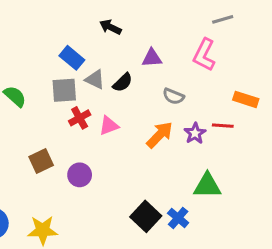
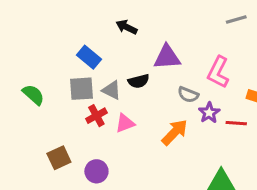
pink L-shape: (204, 55) -> (218, 72), moved
purple triangle: (152, 58) -> (167, 57), size x1.4
gray triangle: (95, 79) -> (112, 90), moved
black semicircle: (123, 82) -> (139, 81), turned 30
purple star: (195, 133) -> (209, 113), moved

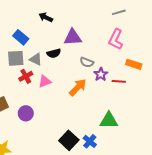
pink L-shape: (218, 72) -> (116, 39), moved

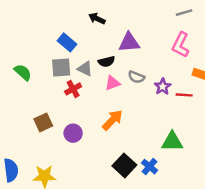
gray semicircle: (87, 62) -> (136, 77), moved
pink triangle: (45, 81) -> (112, 83), moved
orange arrow: (78, 87) -> (112, 120), moved

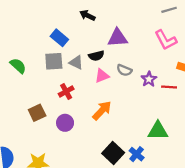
pink L-shape: (180, 45) -> (166, 40), turned -55
red cross: (73, 89) -> (66, 91), moved

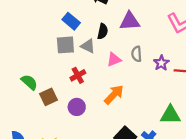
black semicircle: (96, 56) -> (103, 31), moved, turned -64
green semicircle: (18, 66) -> (29, 82), moved
gray semicircle: (124, 70) -> (137, 54), turned 64

